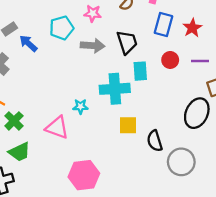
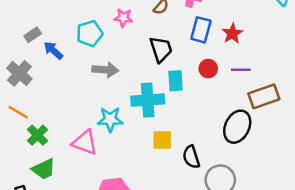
gray arrow: (93, 46) -> (105, 70), moved
cyan star: (80, 106) -> (110, 119), size x1.5

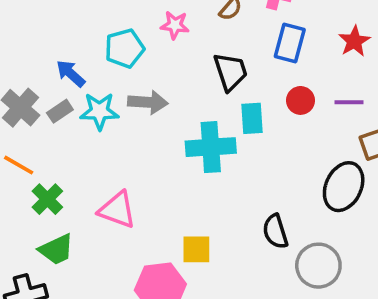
red star: (232, 33) -> (354, 41), moved
gray rectangle: (33, 35) -> (60, 111), moved
cyan star: (110, 119) -> (99, 111), moved
yellow square: (162, 140) -> (196, 249), moved

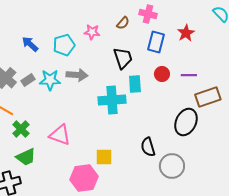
red star: (354, 41) -> (186, 33), moved
blue arrow: (71, 74) -> (30, 44), moved

